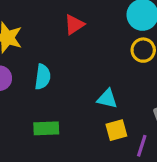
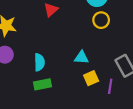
cyan semicircle: (43, 77) -> (39, 62), moved

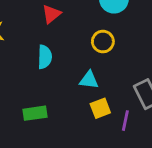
yellow circle: (101, 20) -> (103, 42), moved
cyan semicircle: (39, 62) -> (45, 57), moved

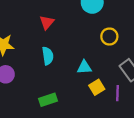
yellow circle: (103, 42) -> (109, 37), moved

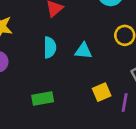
cyan triangle: (84, 67) -> (83, 51), moved

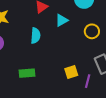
cyan triangle: (83, 51) -> (62, 20), moved, turned -40

